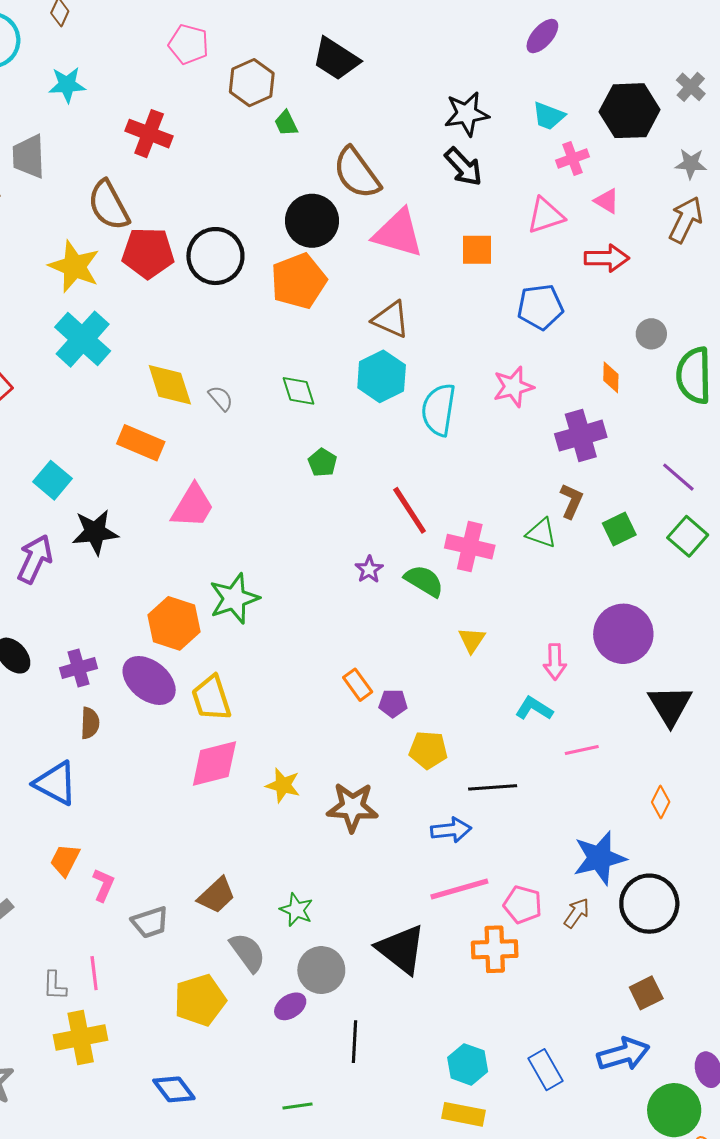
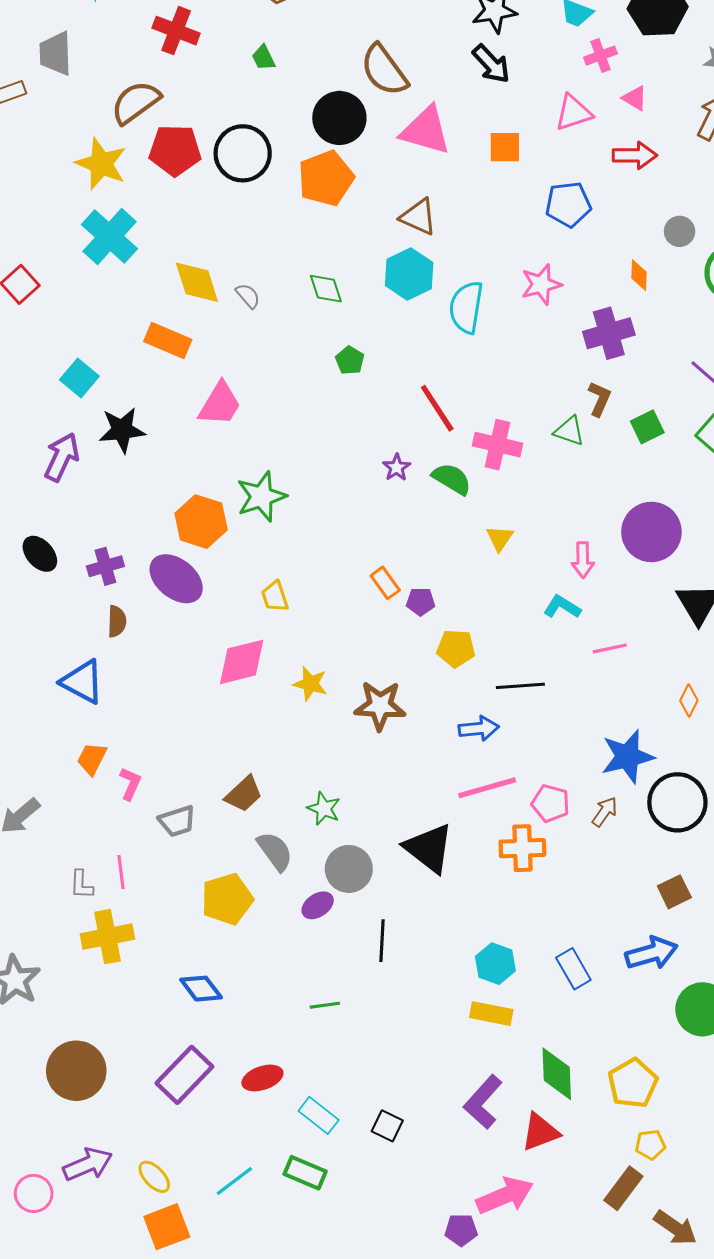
green trapezoid: (286, 123) -> (263, 58), moved
brown semicircle: (109, 205) -> (136, 102), turned 82
yellow trapezoid: (211, 698) -> (275, 596), moved, size x0.7

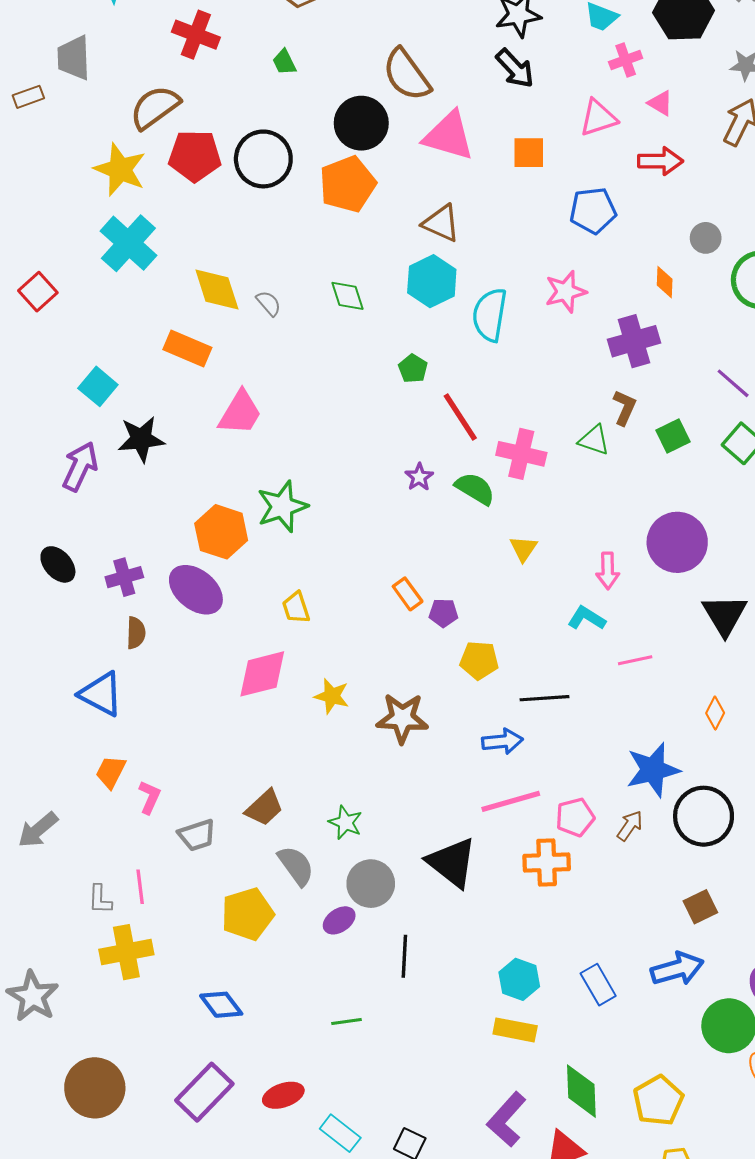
green pentagon: (350, 360) -> (413, 369), moved
pink pentagon: (551, 803) -> (575, 817), turned -30

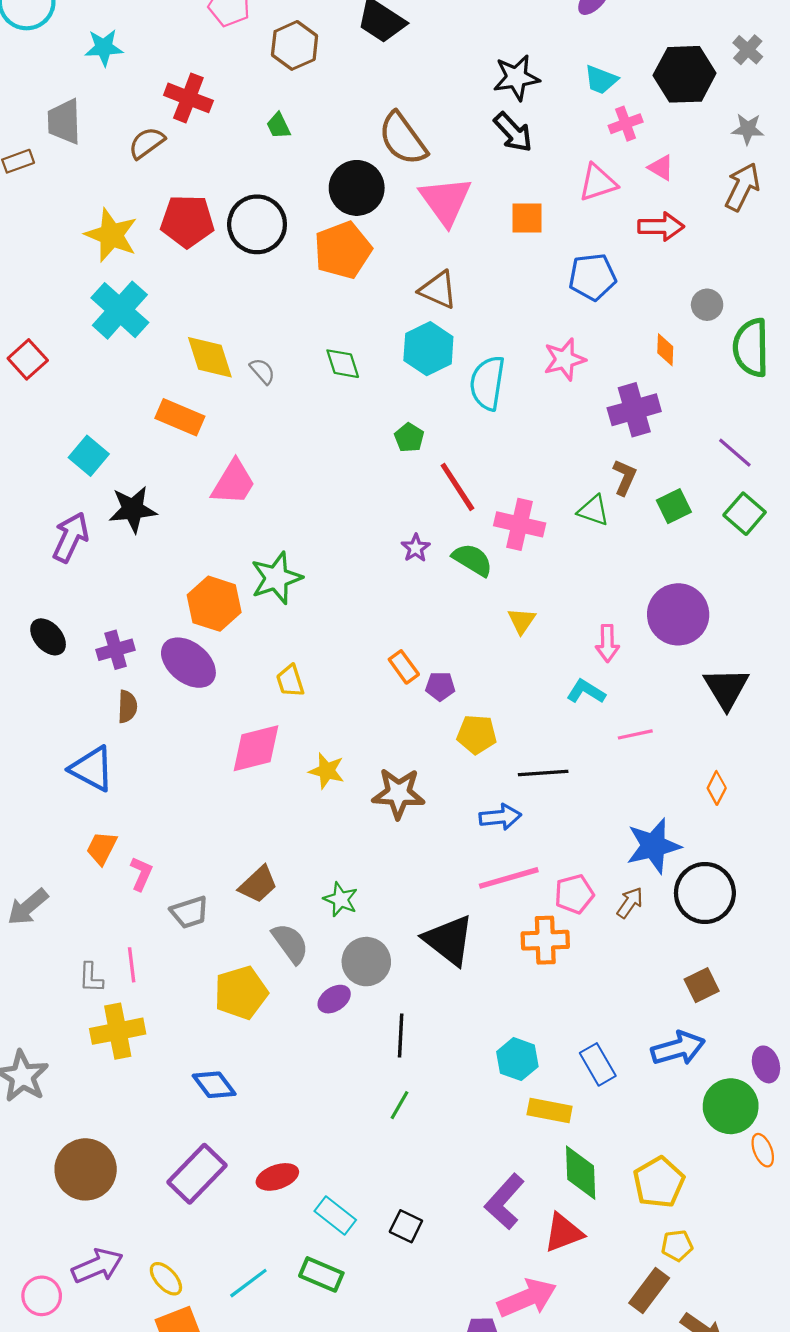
brown semicircle: (155, 107) -> (147, 143), moved, size x0.7
pink triangle: (449, 136) -> (446, 201), turned 38
green line: (347, 1022) -> (400, 1105), moved, turned -52
yellow rectangle: (515, 1030) -> (550, 1111), moved

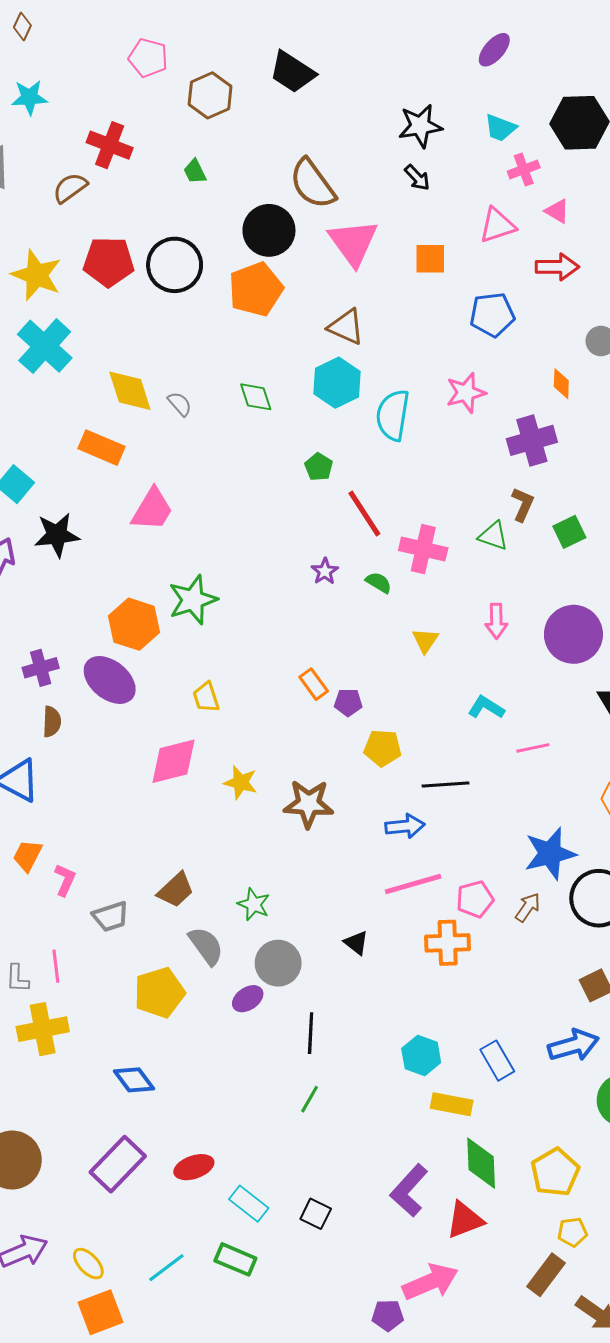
black arrow: (513, 132) -> (417, 178), size x0.7
green semicircle: (472, 560) -> (379, 583), size x0.7
pink arrow: (607, 643) -> (496, 621), moved
black triangle: (449, 940) -> (356, 943), size x0.5

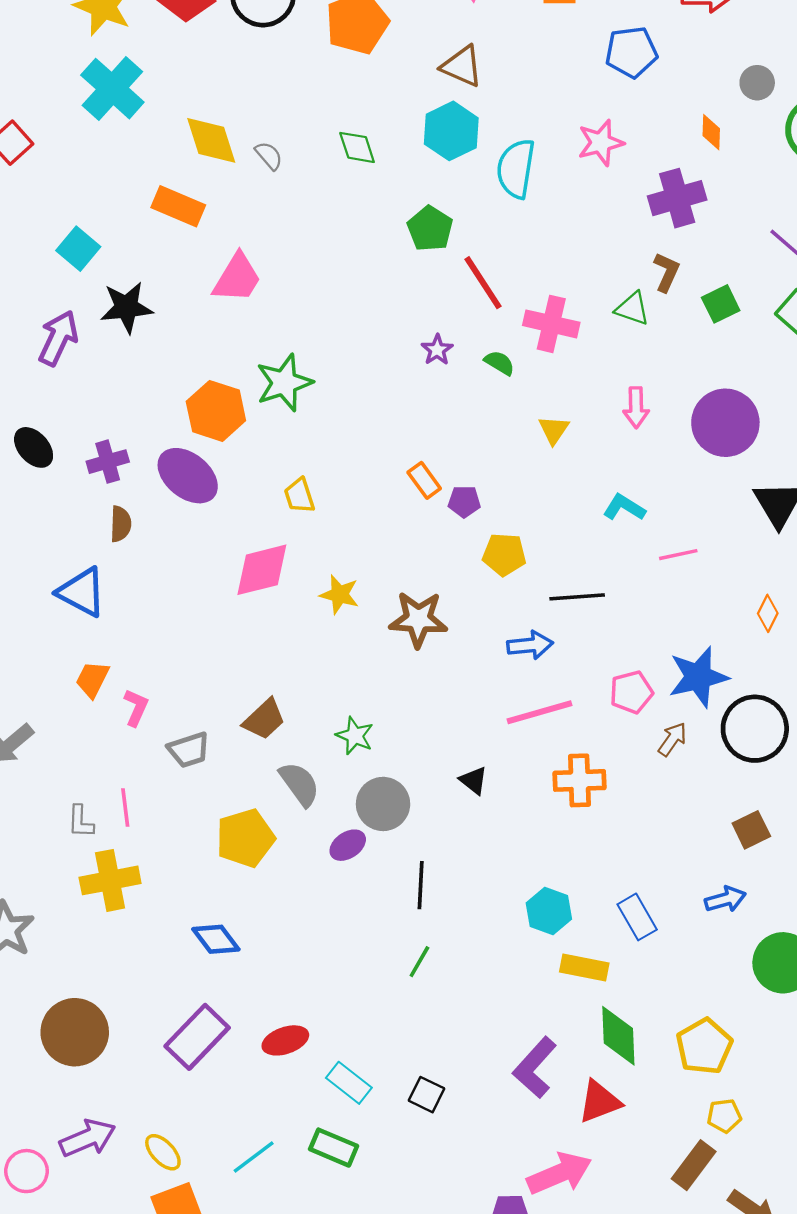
green pentagon: (319, 467) -> (430, 229), size x1.4
pink pentagon: (475, 899) -> (631, 692), moved
blue arrow: (573, 1045) -> (725, 899), size x0.7

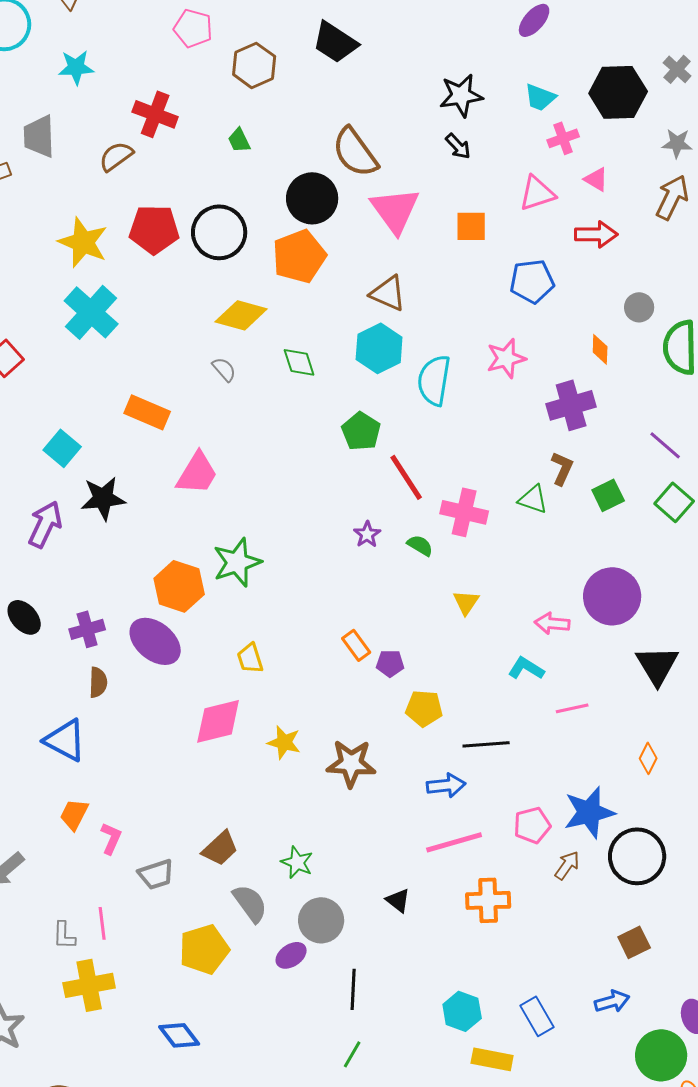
yellow diamond: (211, 140) -> (241, 315), moved, turned -57
pink arrow: (636, 407) -> (552, 623), moved, turned 96

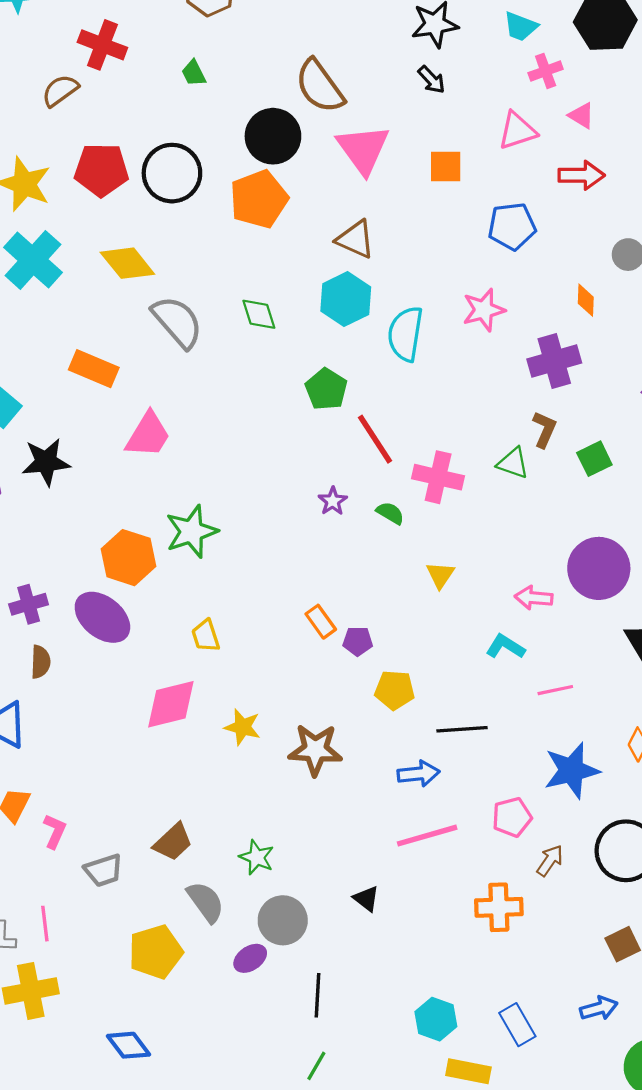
yellow diamond: (241, 315) -> (127, 263), moved, turned 36
gray semicircle: (224, 369) -> (177, 322), size x2.0
blue star: (589, 812) -> (572, 770), moved
orange cross: (488, 900) -> (499, 907), moved

